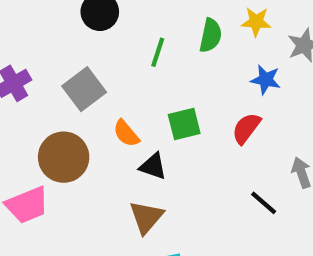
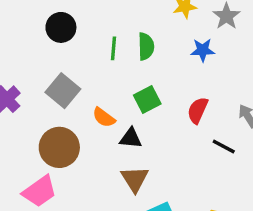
green semicircle: (211, 35) -> (146, 46), moved
red semicircle: (246, 128) -> (198, 110), moved

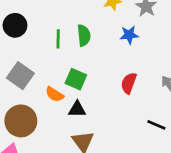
green square: (147, 100) -> (76, 79), moved, turned -35
black line: (224, 146) -> (156, 125), moved

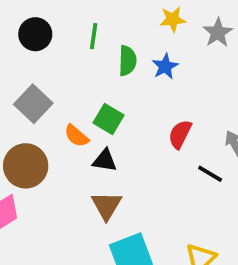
blue star: (129, 35) -> (165, 66), moved, turned -30
green line: (58, 39) -> (94, 36), moved
black line: (156, 125) -> (210, 174), moved

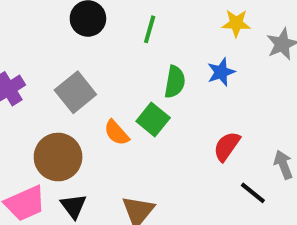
green semicircle: (127, 61) -> (175, 82), moved
black triangle: (105, 160) -> (73, 206), moved, turned 36

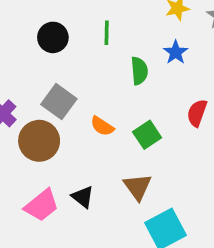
green square: (153, 120) -> (147, 135), moved, turned 32
brown circle: (58, 157) -> (39, 141), moved

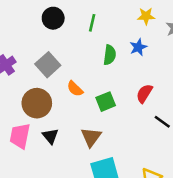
brown circle: (39, 141) -> (37, 103), moved
pink trapezoid: (42, 205) -> (20, 136), turned 128

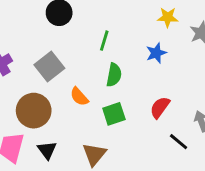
green line: (92, 23) -> (104, 41), moved
green semicircle: (110, 55) -> (114, 75), moved

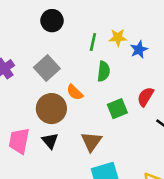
yellow star: (168, 17) -> (118, 38), moved
brown circle: (34, 111) -> (51, 109), moved
green square: (114, 114) -> (117, 109), moved

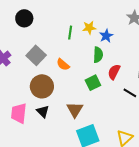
black circle: (52, 21) -> (24, 18), moved
green semicircle: (104, 71) -> (98, 55), moved
orange semicircle: (75, 92) -> (63, 65), moved

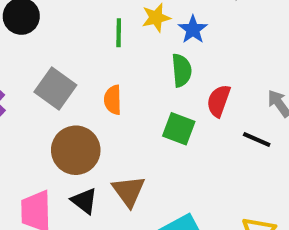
orange semicircle: (63, 65) -> (113, 100), turned 56
green square: (93, 83) -> (179, 129), turned -35
brown triangle: (75, 110) -> (129, 191), moved

